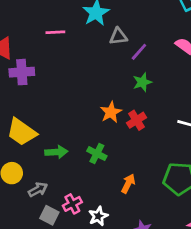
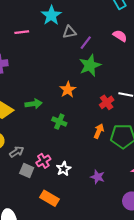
green star: (142, 82) -> (90, 65), size x1.5
red cross: (136, 120) -> (107, 102), moved
green arrow: (56, 152) -> (34, 104), moved
orange arrow: (128, 184) -> (99, 131), moved

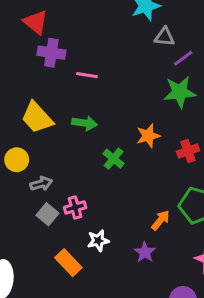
pink line: (22, 32) -> (87, 75), moved
orange star: (68, 90) -> (148, 136), moved
orange arrow: (99, 131) -> (160, 220), moved
white star: (64, 169) -> (98, 241), moved

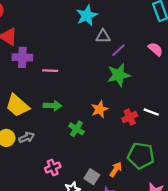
gray arrow: (41, 184) -> (27, 137), moved
gray square: (48, 214) -> (92, 177), moved

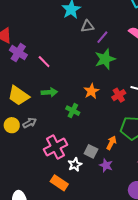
purple cross: (22, 57) -> (18, 53), turned 36
pink line: (50, 71) -> (44, 62), turned 48
pink cross: (53, 168) -> (55, 147), size x1.6

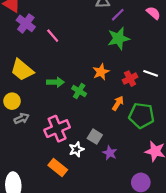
green arrow: (49, 92) -> (55, 82), moved
gray arrow: (30, 123) -> (22, 119), moved
orange arrow: (111, 143) -> (118, 103), moved

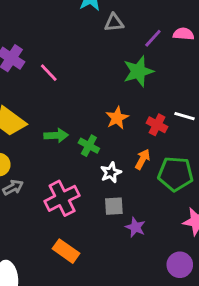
pink semicircle: (153, 13) -> (184, 34), turned -32
purple line: (118, 15) -> (153, 38), moved
red cross: (130, 79) -> (157, 125), turned -32
gray square: (95, 137) -> (114, 206), turned -32
white star: (76, 149) -> (111, 173), moved

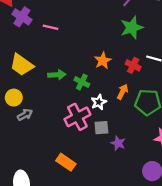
green star: (138, 71) -> (132, 28), moved
pink line: (49, 73) -> (50, 27), turned -32
pink cross: (62, 198) -> (77, 117), moved

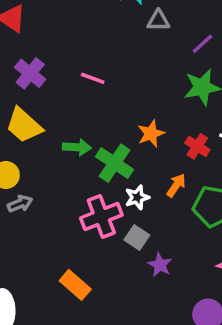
purple cross: (22, 17) -> (30, 73), moved
pink line: (50, 27) -> (93, 78), moved
green cross: (82, 82) -> (115, 163), size x1.5
gray square: (101, 128) -> (137, 237), turned 32

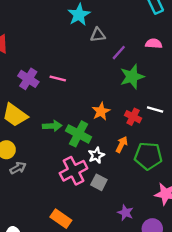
purple line: (203, 44) -> (119, 53), moved
purple cross: (30, 73) -> (28, 79), moved
purple star: (160, 265) -> (125, 213), moved

